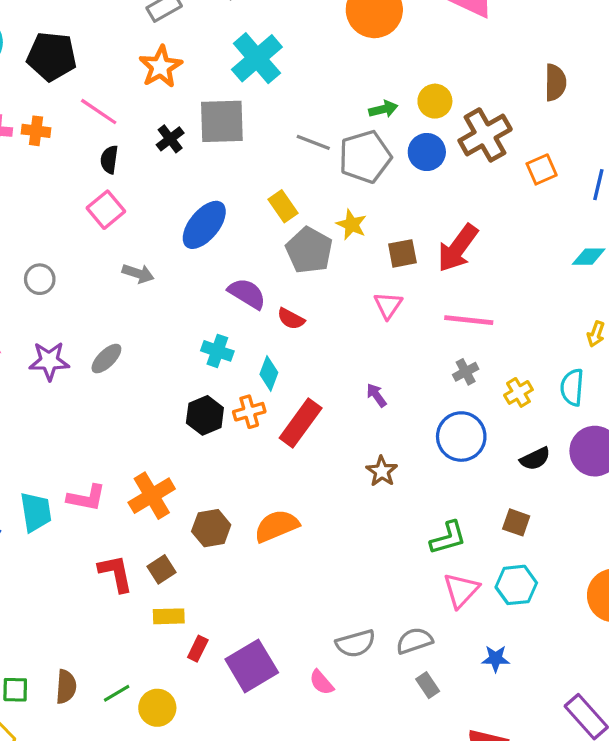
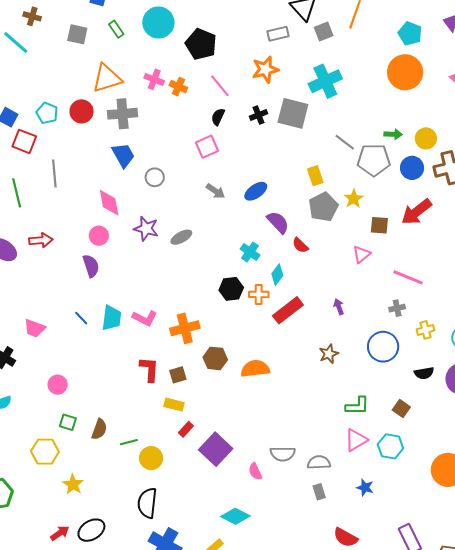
blue ellipse: (204, 225) -> (256, 191), moved, size x0.7
red arrow: (458, 248) -> (416, 212), moved
purple square: (252, 666) -> (216, 449), turned -32

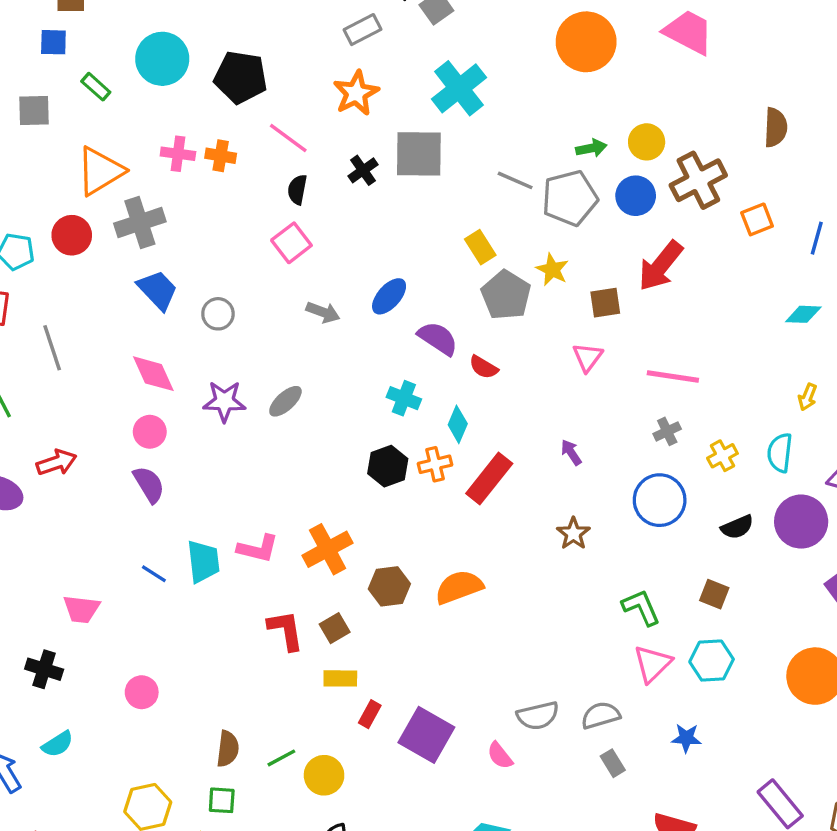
green L-shape: (357, 406) -> (641, 607), turned -100
green square: (68, 422) -> (222, 800), moved

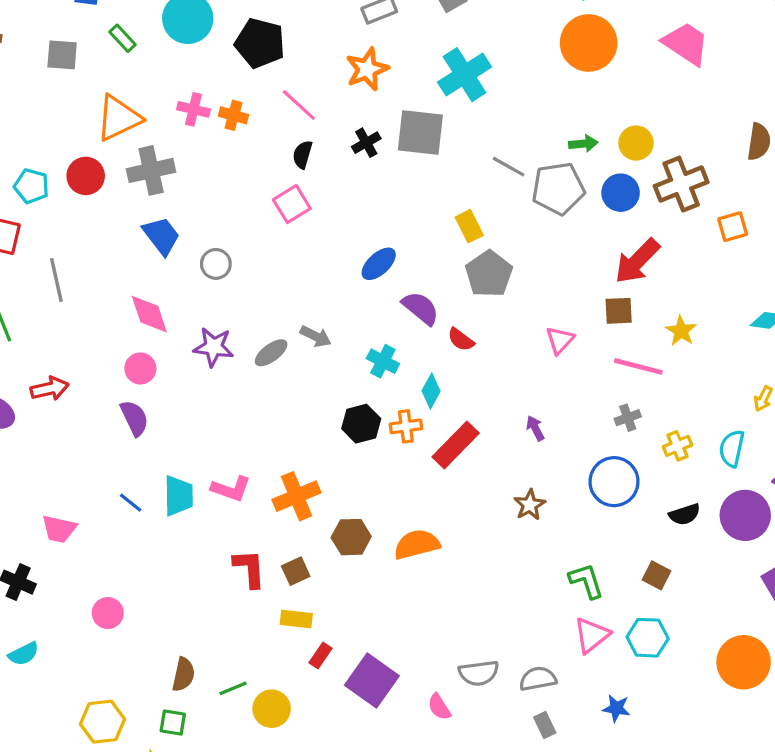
yellow star: (552, 270) -> (681, 331), moved
brown square: (605, 303) -> (619, 311), moved
gray arrow: (323, 312) -> (316, 336), moved

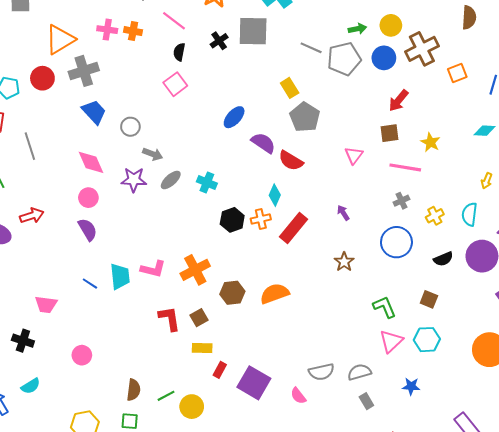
red arrow: (637, 261) -> (398, 100), size x0.7
gray arrow: (316, 336) -> (153, 154), moved
red semicircle: (461, 340) -> (291, 161), size x1.4
cyan cross: (383, 361) -> (207, 182), moved

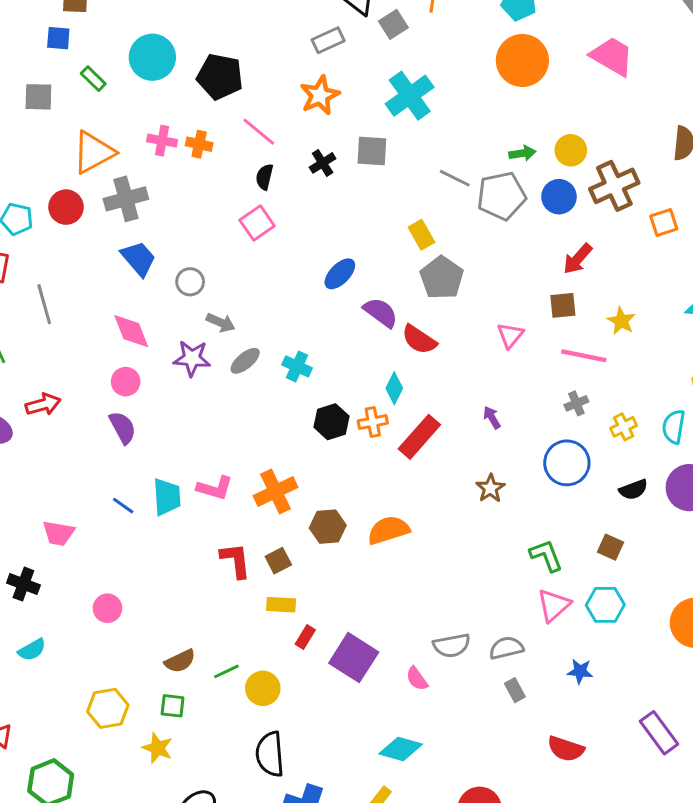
gray square: (253, 31) -> (372, 151), size x0.7
brown semicircle: (134, 390) -> (180, 661), turned 55

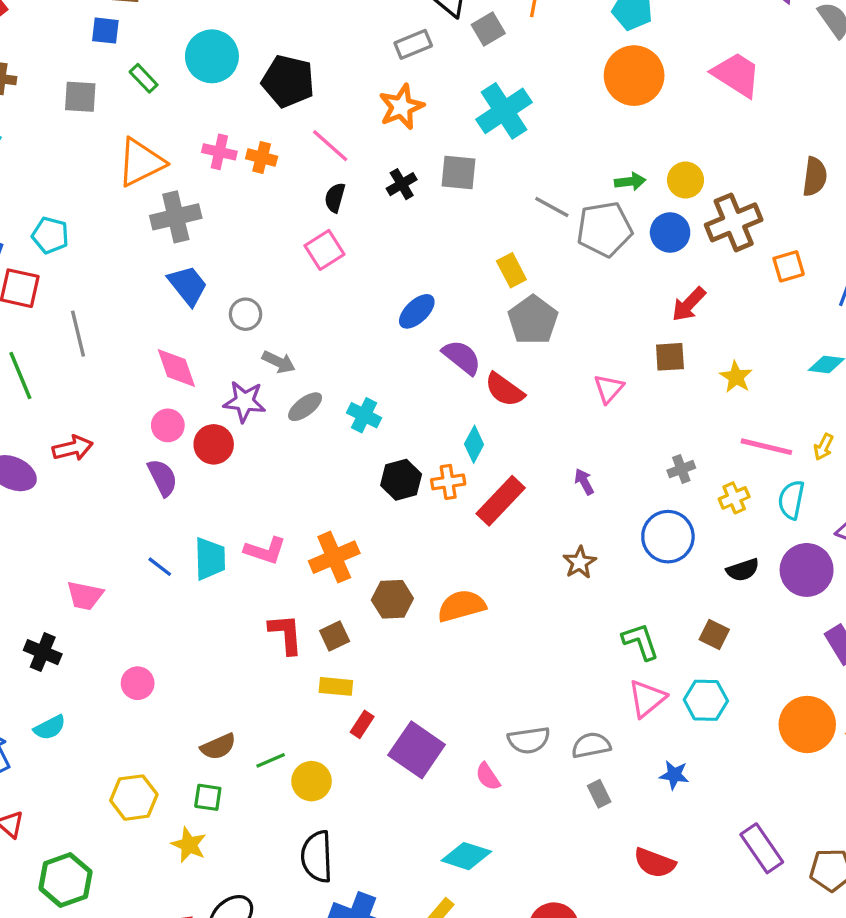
red circle: (66, 207) -> (214, 444), moved
pink line: (584, 356) -> (766, 447), moved

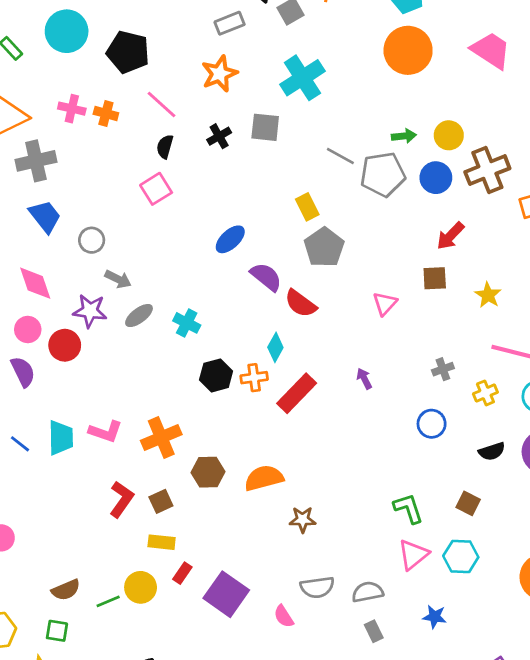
blue circle: (668, 537) -> (432, 424), size x0.7
brown star: (580, 562) -> (303, 520), moved, turned 30
red L-shape: (286, 634) -> (121, 499), turned 39
yellow circle: (312, 781) -> (141, 587), moved

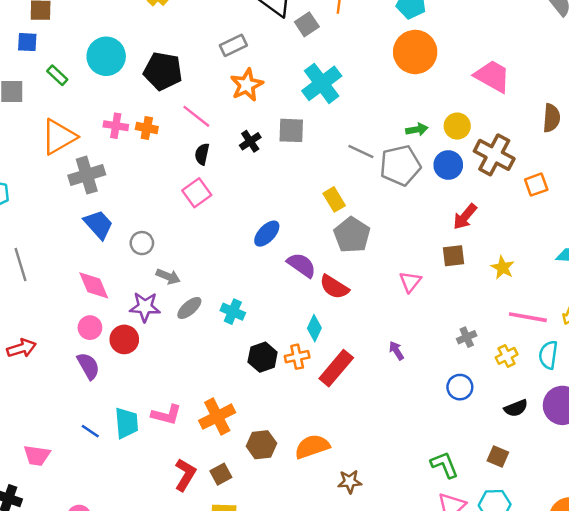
gray rectangle: (230, 23) -> (233, 45), moved
pink trapezoid: (491, 50) -> (492, 76), moved
brown cross: (487, 170) -> (494, 155), turned -36

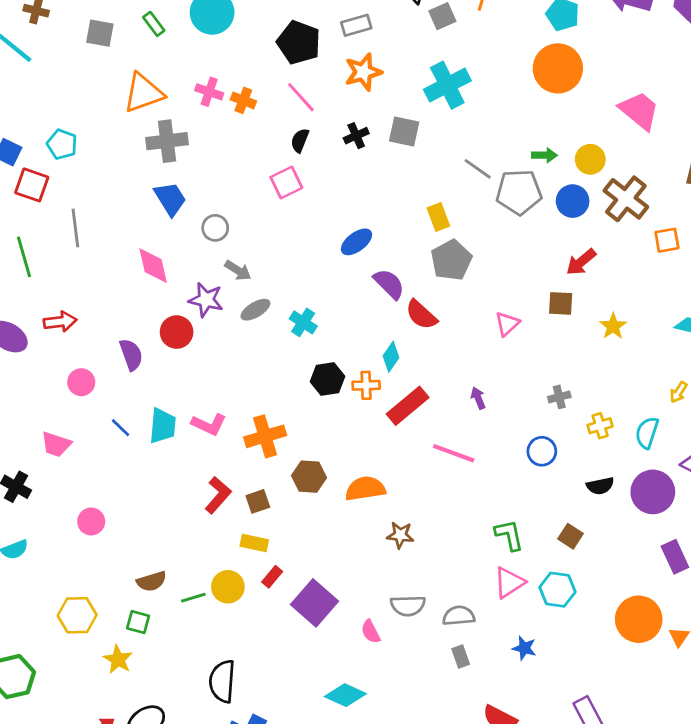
black pentagon: (163, 71) -> (299, 42), moved
pink line: (528, 317) -> (454, 453), moved
pink circle: (90, 328) -> (81, 382), moved

